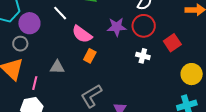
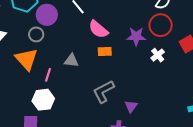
purple star: (117, 27) -> (136, 36), moved
orange rectangle: (90, 56) -> (105, 52), turned 56
white cross: (143, 56) -> (158, 55), turned 32

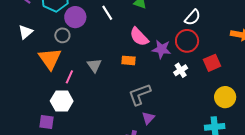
pink semicircle: (98, 29) -> (139, 37), moved
gray triangle: (71, 61) -> (94, 65), turned 42
gray L-shape: (104, 91) -> (140, 94), moved

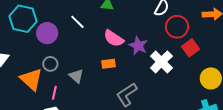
gray circle: (62, 35) -> (50, 64), moved
red circle: (187, 41) -> (177, 27), moved
purple star: (162, 49) -> (138, 46), turned 30
white cross: (181, 70) -> (161, 62), size x1.6

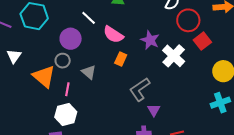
purple circle: (47, 33) -> (71, 39), moved
pink semicircle: (114, 38) -> (113, 35), moved
orange rectangle: (108, 64) -> (121, 59), turned -56

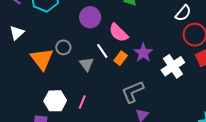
white line: (89, 18) -> (102, 51), moved
purple circle: (71, 39) -> (90, 17), moved
purple star: (150, 40) -> (143, 53), moved
pink line: (67, 89) -> (82, 102), moved

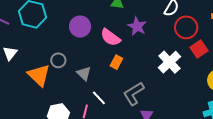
white line: (102, 51) -> (99, 98), moved
purple star: (143, 53) -> (137, 26), moved

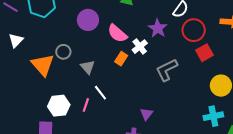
purple star: (137, 26) -> (158, 28), moved
white cross: (169, 62) -> (140, 47), moved, size x0.7
gray L-shape: (134, 94) -> (167, 70), moved

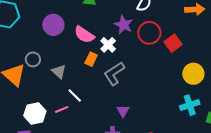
red circle: (194, 30) -> (149, 33), moved
gray L-shape: (167, 70) -> (114, 74), moved
pink line: (86, 105) -> (62, 109), turned 56

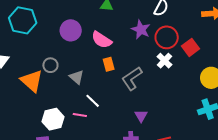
white cross: (108, 45) -> (165, 61), moved
orange rectangle: (91, 59) -> (109, 64), turned -40
pink line: (62, 109) -> (80, 115), turned 32

